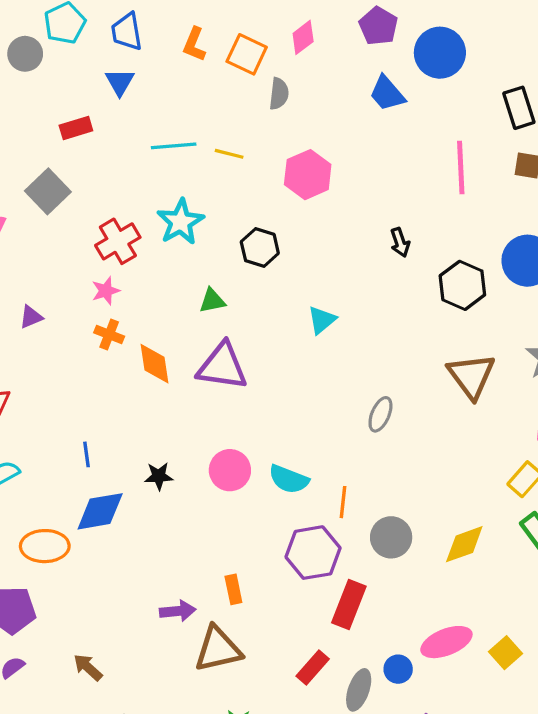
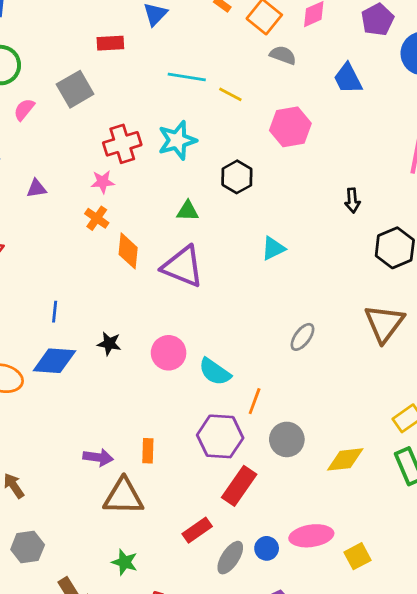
gray semicircle: (279, 94) -> (283, 55), turned -90
blue trapezoid: (387, 94) -> (348, 78), moved

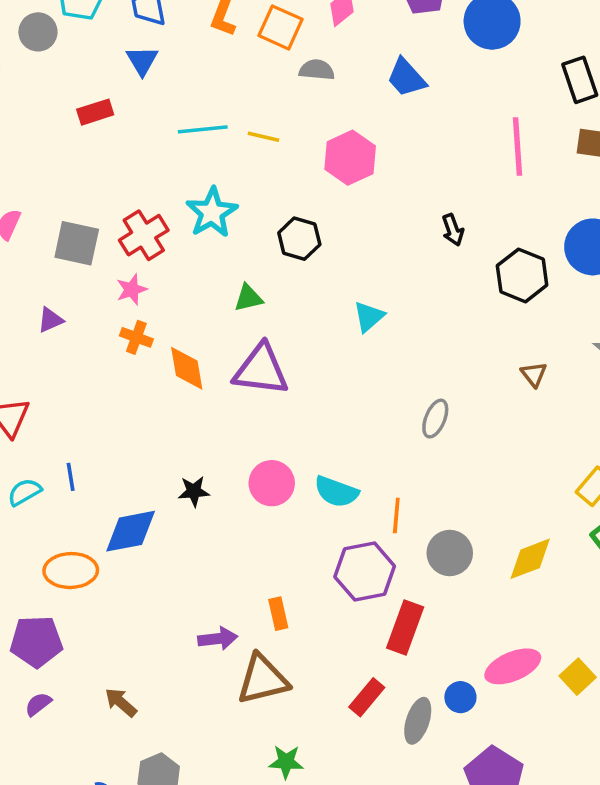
gray square: (75, 89) -> (77, 243), moved, turned -33
blue line: (55, 312) -> (71, 477), moved
brown triangle: (384, 323) -> (534, 374), size x0.5

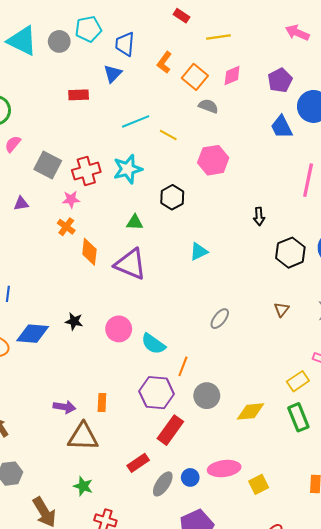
blue trapezoid: (406, 78) -> (281, 127), moved
cyan line: (203, 129) -> (136, 121), turned -32

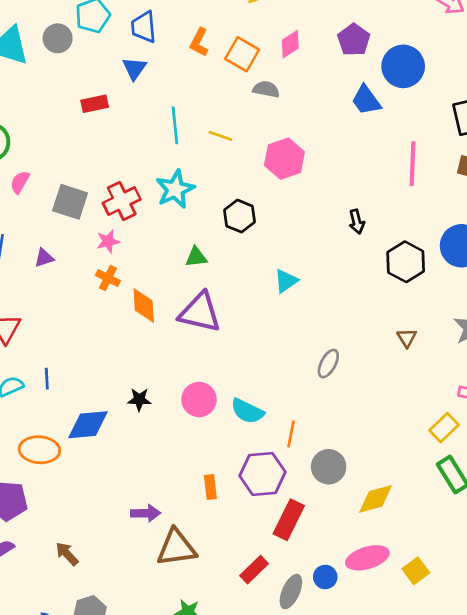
cyan line: (136, 121) -> (175, 125), turned -64
orange rectangle: (102, 403) -> (210, 487), moved
yellow diamond: (251, 411) -> (376, 499), moved

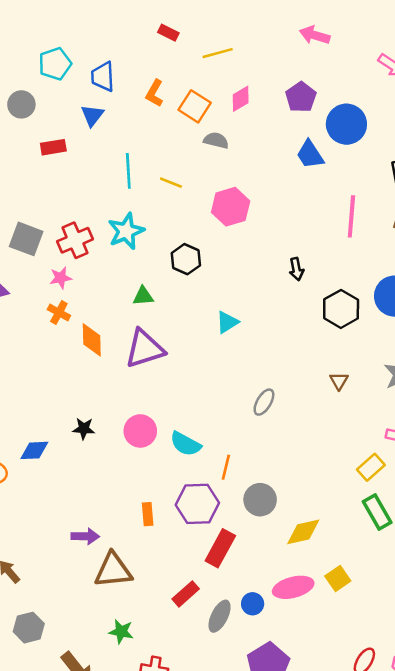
gray circle: (58, 38) -> (21, 104), moved
purple triangle: (200, 313) -> (145, 349), turned -33
blue diamond: (88, 425) -> (34, 450), size x0.7
yellow square: (416, 571) -> (338, 578), moved

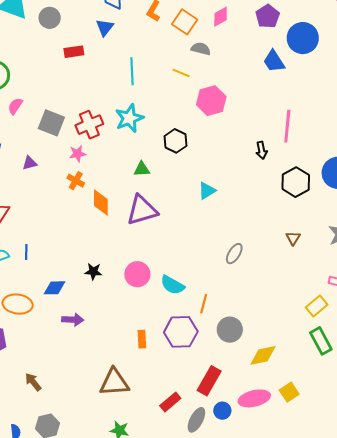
yellow line: (171, 183) -> (181, 73), moved
pink line: (351, 216) -> (287, 126), moved
purple arrow: (85, 536) -> (73, 320), moved
red rectangle: (220, 548) -> (209, 381), moved

